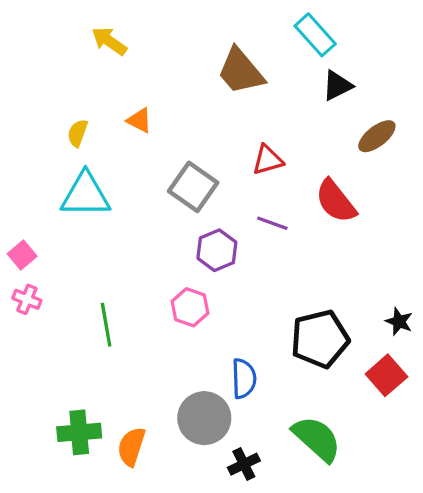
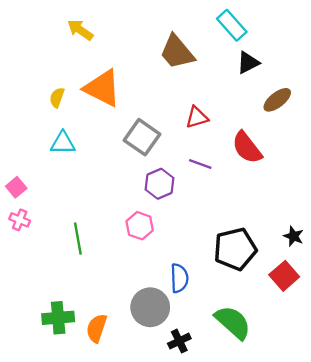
orange triangle: (139, 120) -> (102, 88), size x2.0
cyan triangle: (85, 195) -> (63, 143), size x0.7

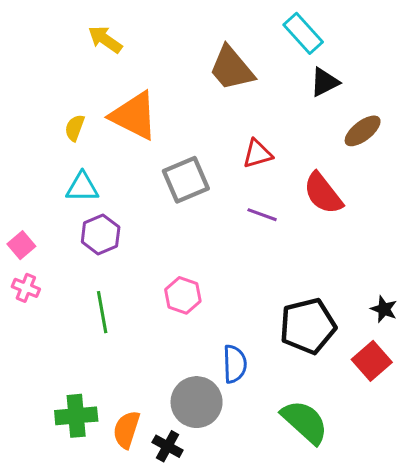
gray square: (142, 137) -> (186, 180), turned 32
purple hexagon: (159, 184) -> (101, 235), moved
black cross: (179, 341) -> (168, 446), moved, turned -35

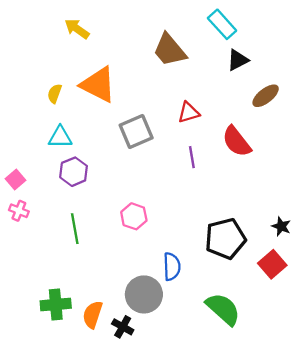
purple line: (262, 215) -> (192, 157), turned 60

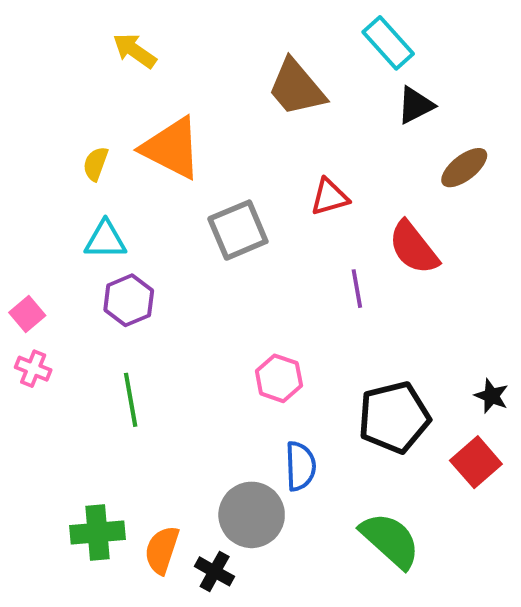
purple line: (192, 157) -> (357, 289), moved
pink hexagon: (134, 216) -> (279, 378), moved

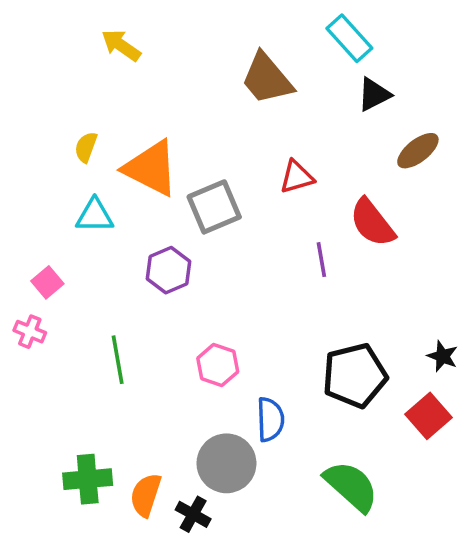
orange triangle: (172, 148) -> (151, 168), moved
purple hexagon: (129, 300) -> (169, 270), moved
pink square: (27, 314) -> (47, 282), moved
pink hexagon: (279, 378) -> (218, 365), moved

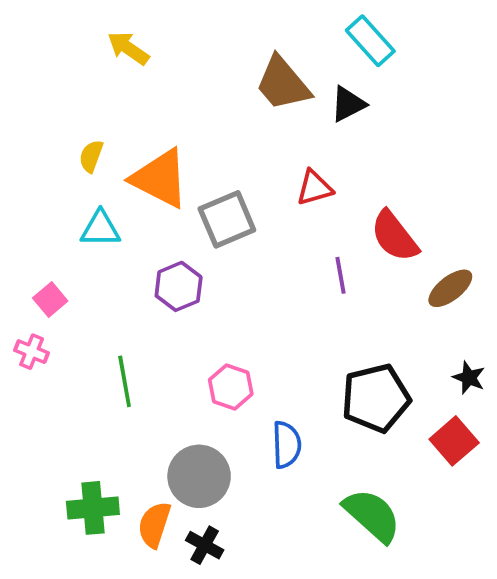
black triangle: (374, 94) -> (348, 104), moved
brown ellipse: (418, 151) -> (450, 288), moved
gray circle: (226, 463) -> (199, 476), moved

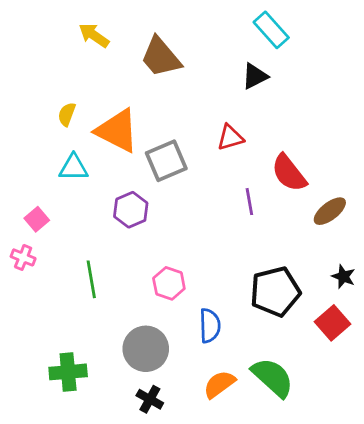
brown trapezoid: (283, 84) -> (161, 57), moved
orange semicircle: (154, 525) -> (219, 384), moved, turned 36

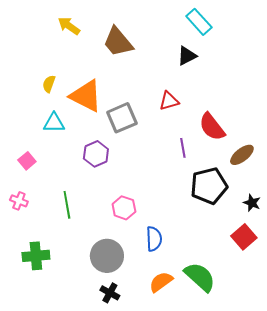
pink cross: (23, 257) -> (19, 201), moved
black pentagon: (275, 292) -> (209, 186), moved
green cross: (68, 372) -> (36, 256), moved

